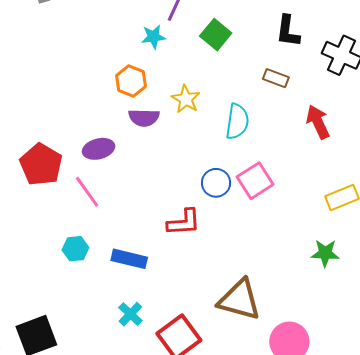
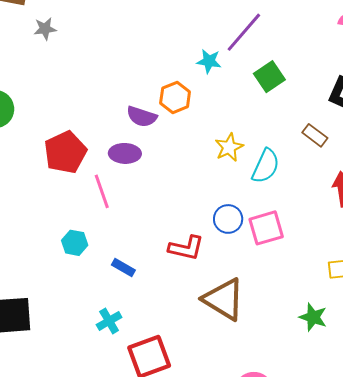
yellow star: (186, 99) -> (229, 147), moved
purple semicircle: (144, 118) -> (142, 117), moved
blue rectangle: (129, 259) -> (123, 268), size x0.7
brown triangle: (239, 300) -> (224, 299), moved

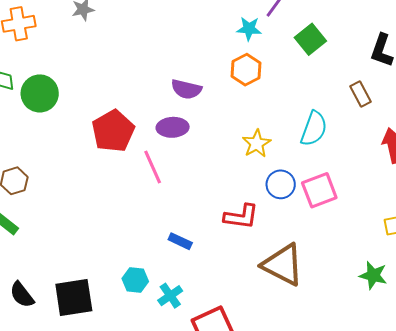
orange hexagon: (175, 97) -> (246, 70), moved
brown rectangle: (315, 135) -> (360, 94), turned 30
yellow star: (229, 147) -> (257, 144), moved
cyan hexagon: (75, 243) -> (135, 280), moved

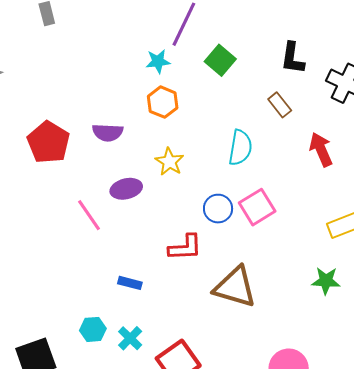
purple ellipse: (173, 127) -> (126, 189), moved
red pentagon: (113, 131) -> (48, 142), moved
yellow star: (257, 144) -> (169, 162), moved

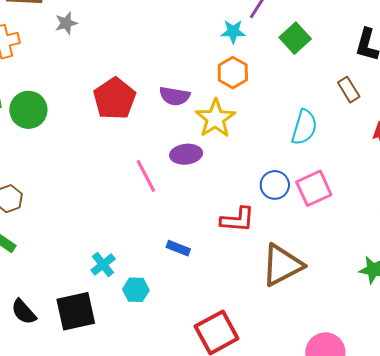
yellow star: (169, 162) -> (215, 118), moved, size x1.4
brown triangle: (235, 287) -> (282, 265), turned -51
cyan cross: (130, 338) -> (103, 264), moved

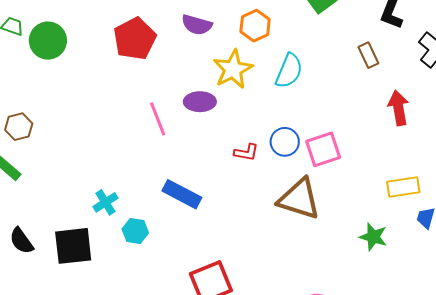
purple semicircle: (175, 96) -> (197, 25), moved
cyan semicircle: (304, 127) -> (289, 71), moved
red L-shape: (237, 220) -> (246, 152), moved, size x0.7
blue rectangle: (178, 248) -> (182, 194), size x1.6
brown triangle: (282, 265) -> (299, 199), moved, turned 39

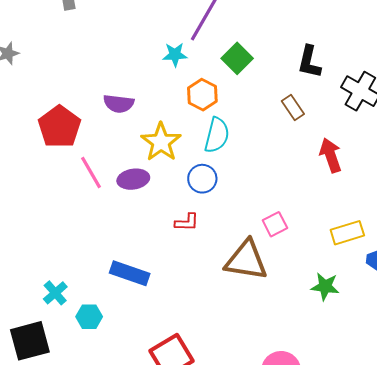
orange hexagon: (255, 26) -> (202, 95), moved
pink line: (158, 119) -> (91, 173), moved
blue circle: (285, 142) -> (202, 179), moved
pink square: (323, 149) -> (275, 224), moved, size x0.7

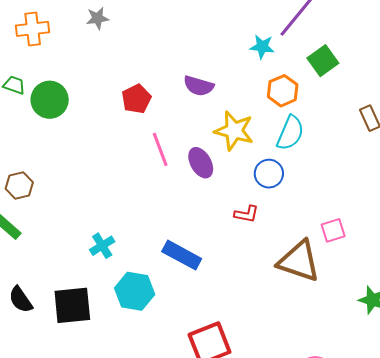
red pentagon: (59, 127) -> (136, 99), size x0.7
yellow star: (161, 142) -> (234, 131), turned -30
purple ellipse: (133, 179) -> (201, 163), turned 60
cyan cross: (55, 293) -> (102, 246), moved
cyan hexagon: (89, 317) -> (135, 291), size x1.5

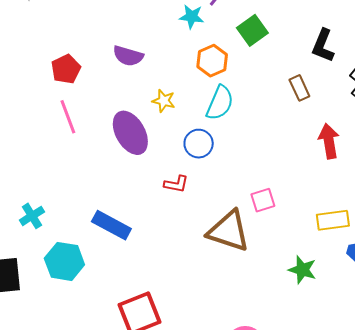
yellow star: (234, 131) -> (164, 101), size x0.6
pink line: (160, 149) -> (68, 117), moved
purple ellipse: (201, 163) -> (130, 133), size x1.4

